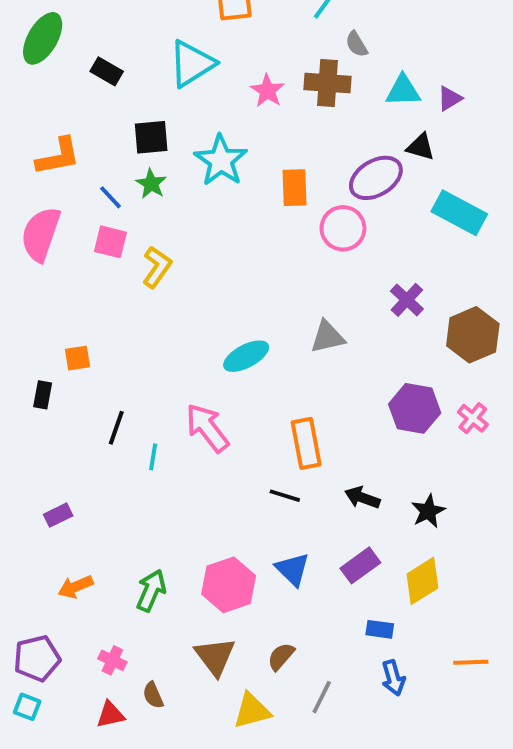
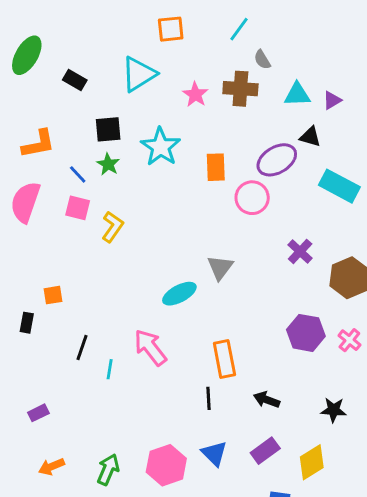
gray triangle: (327, 337) -> (220, 267), moved, turned -40
black line: (285, 496) -> (208, 398), turned 70
black star: (428, 511) -> (333, 410), moved, turned 30

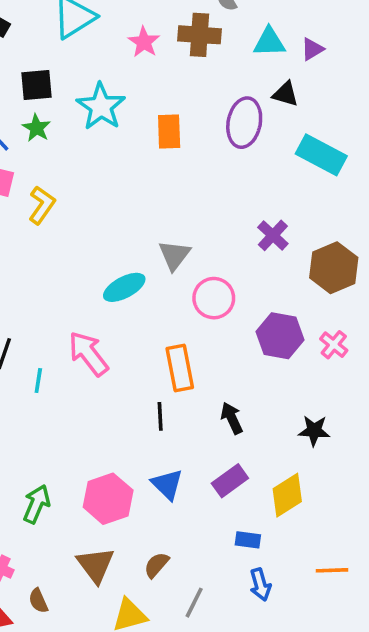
purple ellipse: (277, 160) -> (244, 123), turned -48
pink circle: (252, 198) -> (214, 298), moved
black arrow: (267, 400) -> (232, 418), turned 45

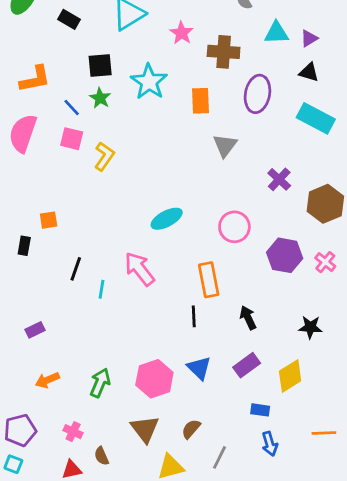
brown cross: (199, 35) -> (224, 52), moved
black triangle: (285, 94) -> (309, 72), moved
gray triangle: (174, 255) -> (225, 145), moved

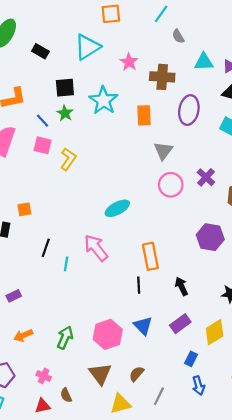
pink circle: (234, 227) -> (171, 185), moved
blue rectangle: (260, 410) -> (191, 359), turned -72

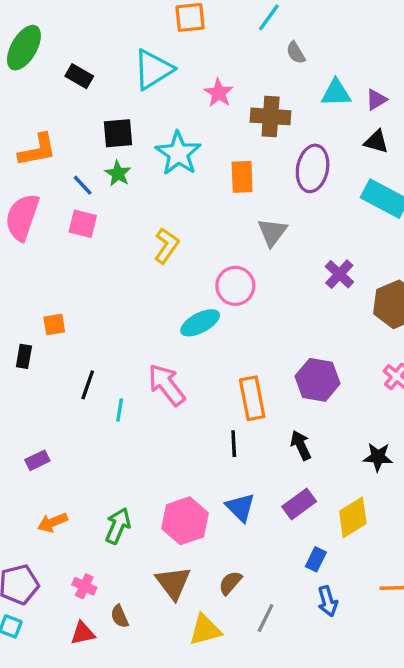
yellow L-shape: (68, 159) -> (167, 246), moved
pink circle: (171, 185) -> (235, 286), moved
purple hexagon: (210, 237) -> (318, 380), moved

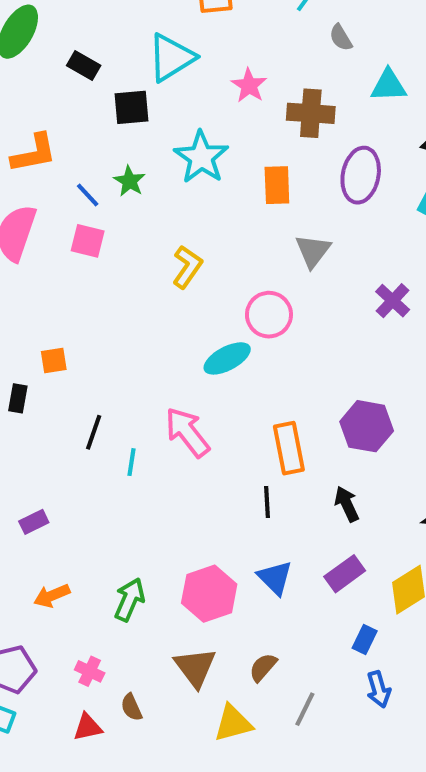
black square: (118, 133) -> (131, 107), moved

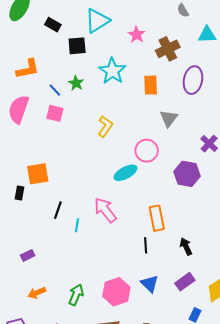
brown cross: (311, 113) -> (168, 49), turned -30
orange square: (54, 360) -> (38, 174), size x1.6
purple hexagon: (367, 426) -> (187, 174), moved

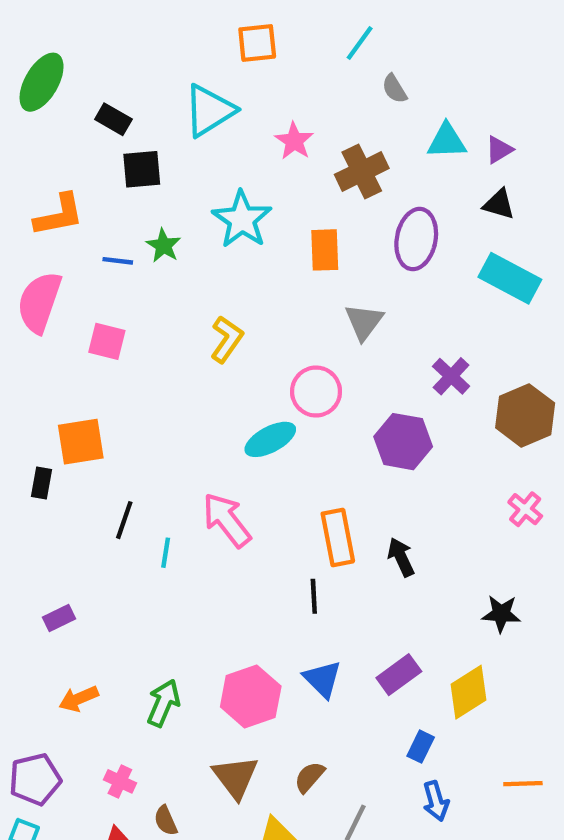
black square: (77, 46) -> (142, 169), moved
blue line: (55, 90) -> (118, 261), turned -40
pink square: (55, 113) -> (107, 341), moved
black arrow: (186, 246) -> (401, 557), moved

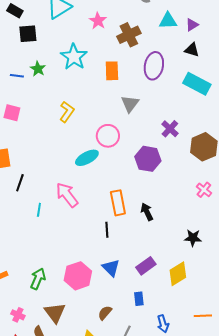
black line: (124, 520) -> (20, 183), moved
blue rectangle: (421, 747) -> (139, 299), moved, turned -32
brown triangle: (235, 777) -> (55, 313), moved

